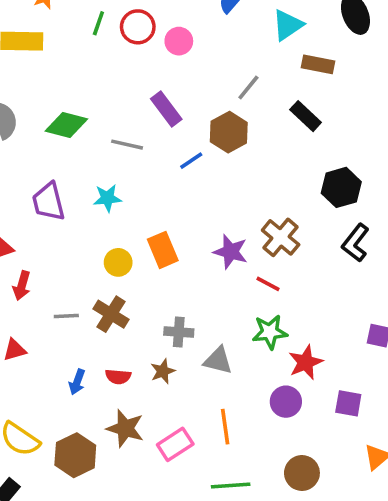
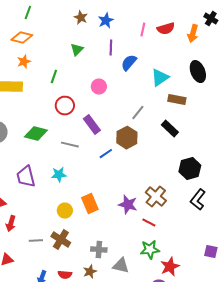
red circle: (138, 27) -> (65, 106), moved

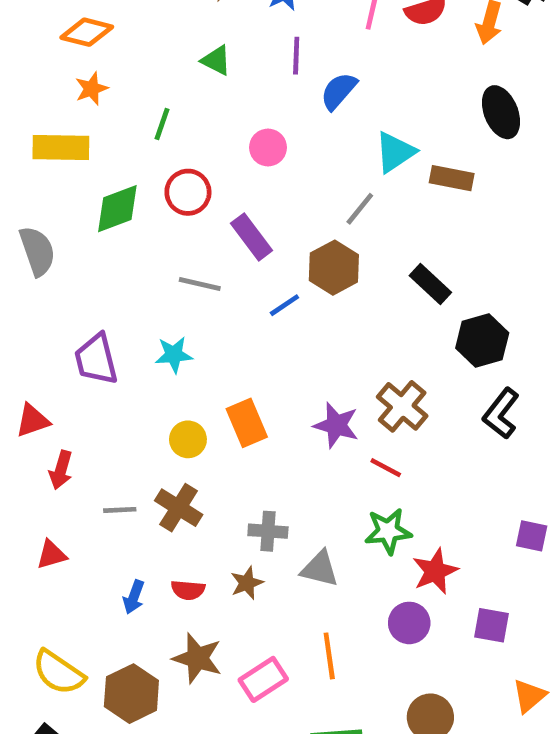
green triangle: (77, 50) -> (216, 60), turned -48
cyan triangle: (160, 78) -> (395, 152), moved
black rectangle: (170, 129) -> (430, 284), moved
green diamond: (36, 134) -> (117, 209), moved, turned -35

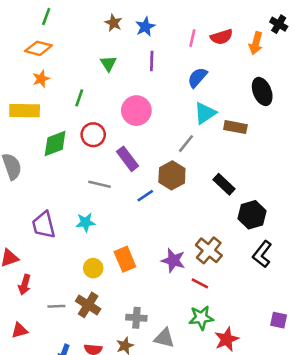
green triangle: (216, 60) -> (108, 64), turned 30
blue semicircle: (339, 91) -> (197, 78), moved
pink circle: (268, 147) -> (136, 111), size x1.5

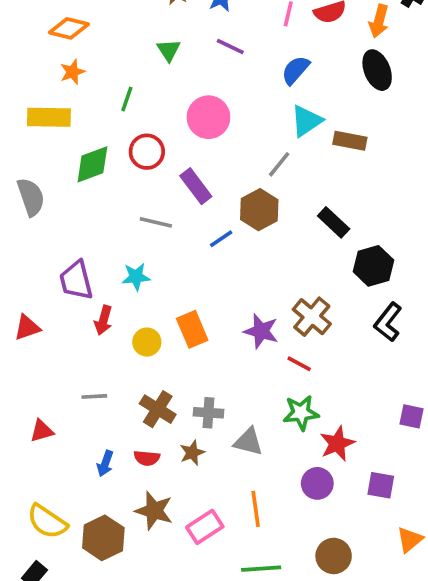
purple line: (152, 61) -> (230, 47), turned -66
black ellipse: (262, 91) -> (377, 70), moved
red arrow: (25, 285) -> (103, 320), moved
brown cross: (88, 305) -> (158, 409), moved

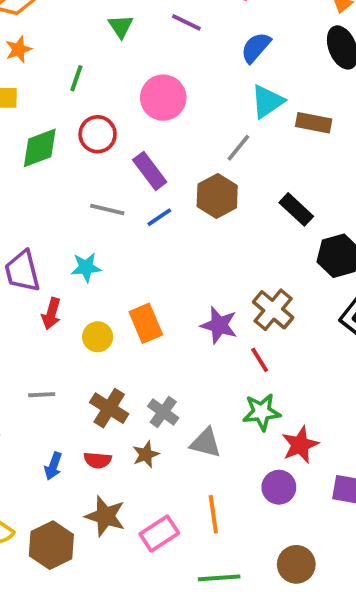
blue line: (221, 239) -> (159, 217), moved
red line: (299, 364) -> (260, 360), turned 30
gray cross: (208, 413) -> (163, 412), turned 32

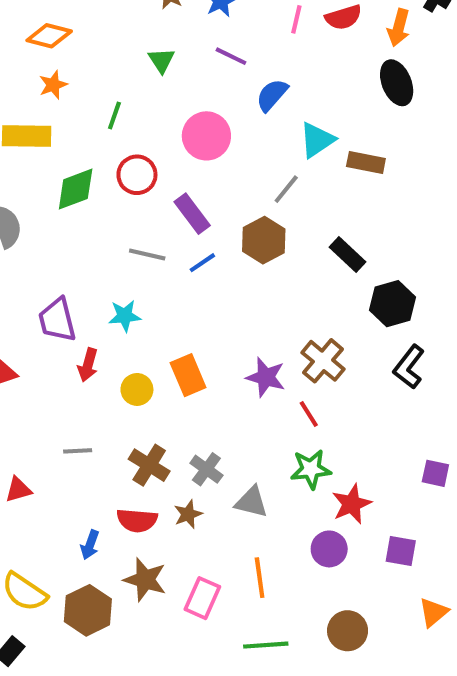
blue semicircle: (256, 47) -> (272, 95), moved
red semicircle: (98, 460) -> (137, 520), size x1.4
blue arrow: (53, 466) -> (90, 545), moved
pink rectangle: (159, 534) -> (202, 598), turned -33

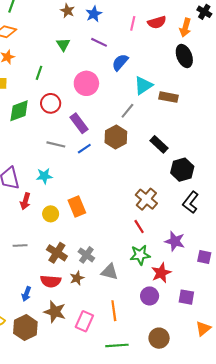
purple star: (266, 377) -> (175, 241), moved

